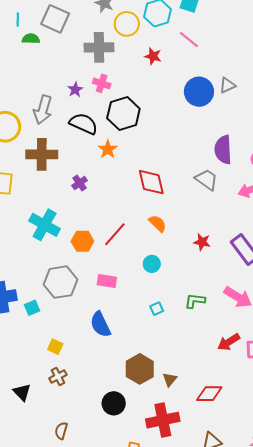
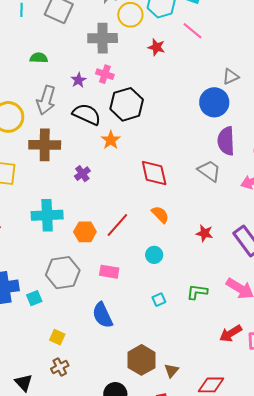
green semicircle: (31, 39) -> (39, 58), moved
blue circle: (199, 92) -> (214, 102), moved
cyan cross: (45, 225) -> (47, 215), turned -32

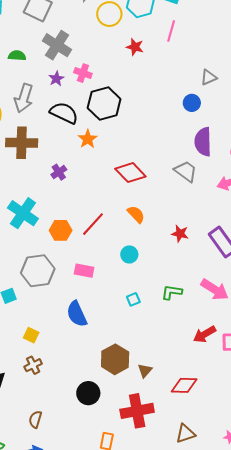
pink line: (192, 31) -> (171, 31), turned 65
gray cross: (103, 38) -> (57, 45), moved, turned 32
blue circle: (214, 102) -> (192, 103), size x0.6
red diamond: (154, 173) -> (130, 173), turned -32
cyan cross: (47, 215) -> (23, 213), turned 36

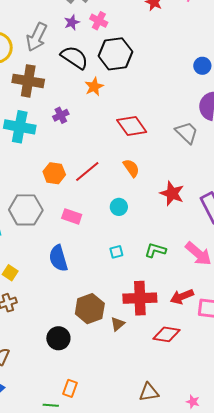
cyan cross: (23, 213) -> (20, 127), moved, turned -32
red star: (180, 234) -> (172, 193), size x1.4
red diamond: (184, 385) -> (167, 334), moved
red cross: (137, 411) -> (140, 298), moved

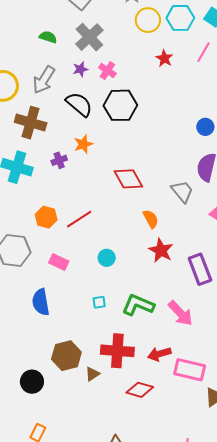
orange star: (94, 87) -> (83, 144), moved
orange semicircle: (131, 168) -> (151, 219), moved
green L-shape: (155, 250) -> (138, 305), size x1.5

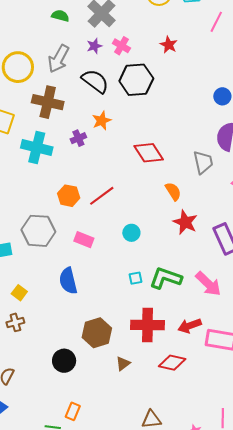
red star: (164, 58) -> (169, 45), moved
gray trapezoid: (182, 192) -> (203, 162), turned 30
cyan square: (99, 302) -> (136, 278), moved
brown triangle: (92, 374) -> (123, 363), moved

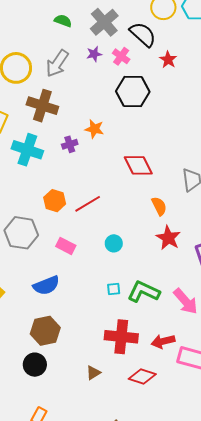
black semicircle: (95, 81) -> (143, 34), moved
orange star: (102, 121) -> (94, 129), turned 30
blue semicircle: (68, 281) -> (46, 285), turned -104
brown hexagon: (97, 333) -> (45, 331), moved

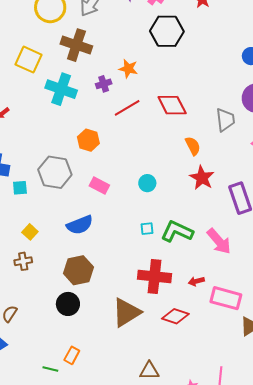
red line: (88, 204) -> (127, 108), moved
red arrow: (163, 341) -> (196, 281), size x0.7
brown triangle: (93, 373) -> (126, 312), size x2.0

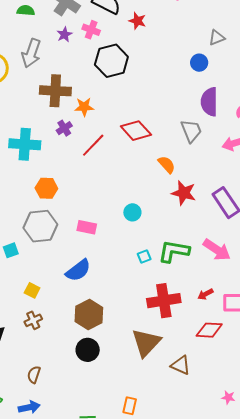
brown cross: (76, 45) -> (55, 91), moved
orange hexagon: (88, 140) -> (46, 188), moved
red diamond: (175, 316) -> (209, 330), moved
orange rectangle: (72, 355) -> (130, 406), moved
brown triangle: (149, 371) -> (181, 365), moved, turned 40

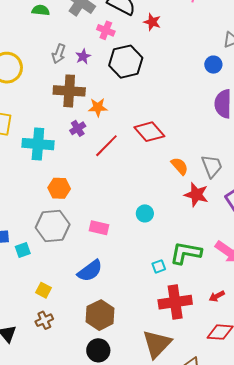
purple star: (64, 35) -> (83, 57), moved
gray arrow: (31, 53) -> (59, 54), moved, size x0.7
gray trapezoid: (191, 131) -> (212, 166), moved
cyan square: (144, 256) -> (159, 266), moved

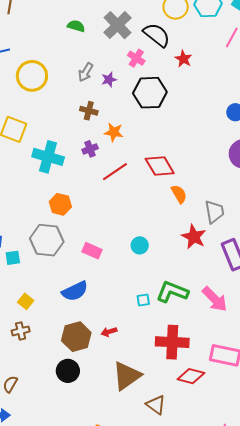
brown cross: (69, 91) -> (89, 111), size x0.6
orange semicircle: (180, 166) -> (179, 194), moved
red arrow: (217, 296) -> (109, 332), moved
red cross: (175, 302) -> (172, 342), moved

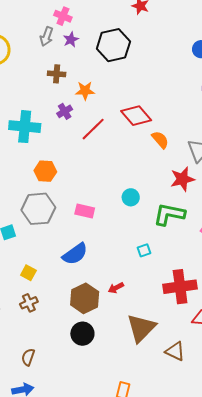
pink cross: (136, 58) -> (63, 16), moved
red star: (194, 237) -> (182, 179), turned -30
green L-shape: (172, 292) -> (169, 214), moved

